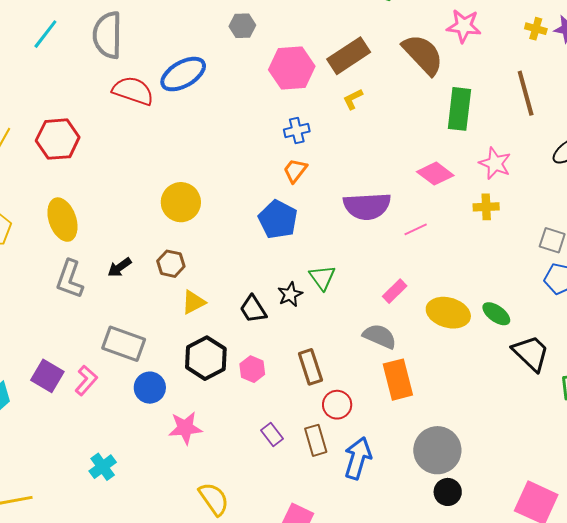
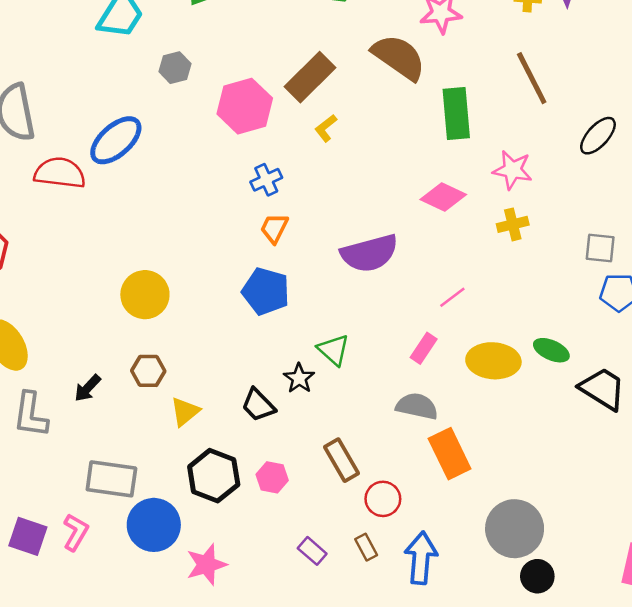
pink line: (416, 229) -> (452, 297), moved
blue circle: (150, 388) -> (154, 525), size x1.4
brown rectangle: (316, 440) -> (366, 547), size x0.7

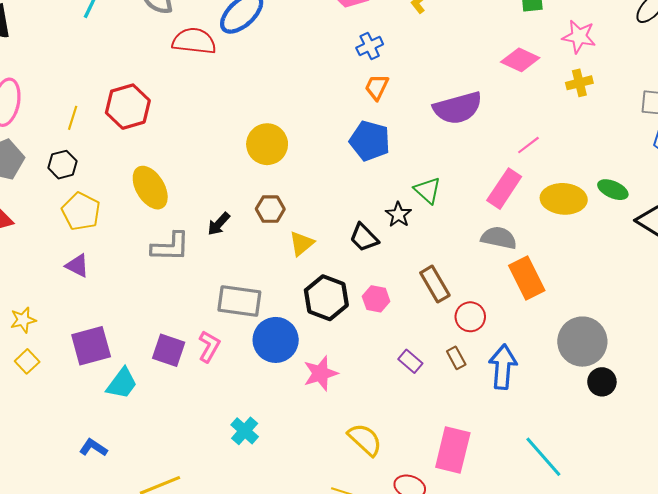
pink rectangle: (424, 348) -> (504, 189), size x1.5
gray L-shape: (31, 415) -> (170, 247), turned -96

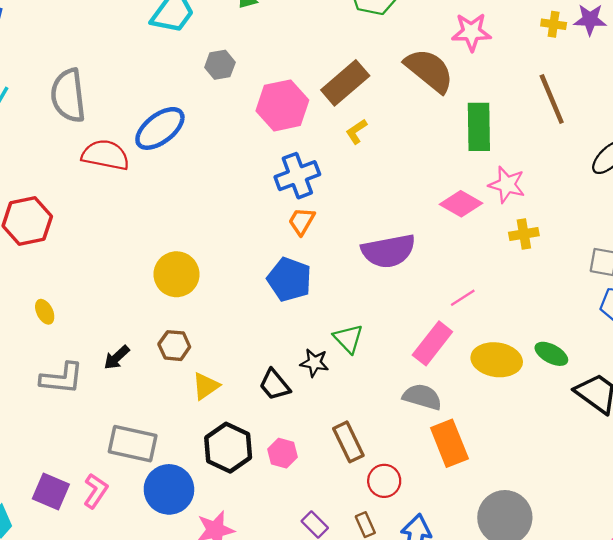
pink star: (579, 37) -> (507, 185), moved
blue cross: (370, 46) -> (297, 176), size x1.5
yellow ellipse: (150, 188) -> (45, 312), size x0.5
black star: (398, 215) -> (314, 363), turned -30

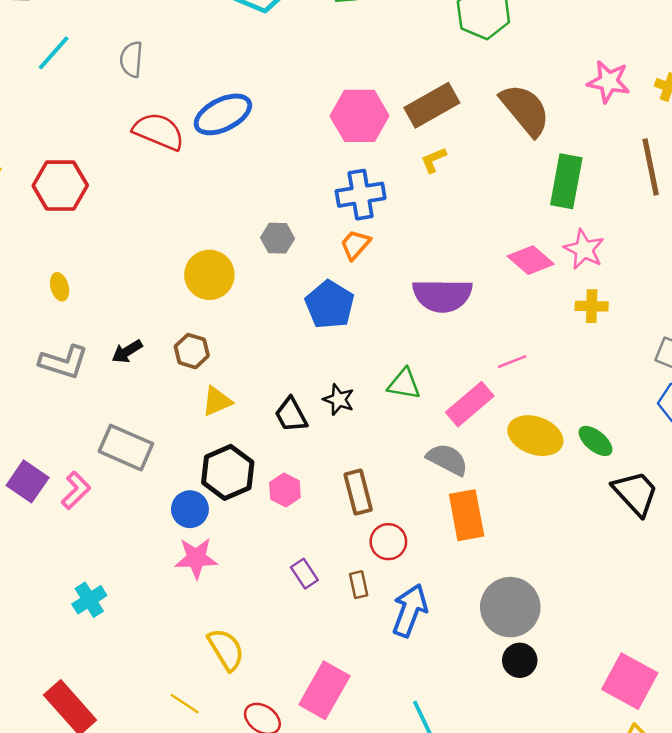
pink star: (471, 32) -> (609, 82), moved
gray hexagon: (220, 65) -> (278, 238), moved
gray semicircle: (68, 96) -> (131, 59), size x0.6
green triangle: (348, 339) -> (404, 384), moved, turned -48
blue circle: (169, 489) -> (190, 509), moved, size x0.7

